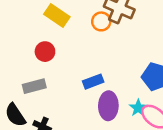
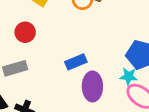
cyan star: (138, 108) -> (129, 76), moved, turned -30

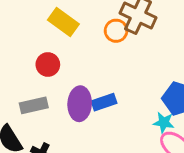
purple ellipse: (92, 86) -> (80, 104), moved

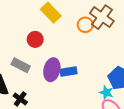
gray rectangle: (34, 105) -> (21, 65), turned 30

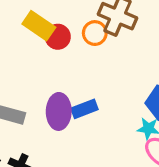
red circle: (35, 39) -> (58, 37), moved

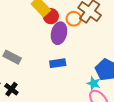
purple ellipse: (59, 111) -> (59, 33), moved

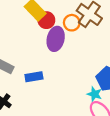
blue rectangle: (58, 63) -> (34, 77), moved

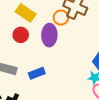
red circle: (46, 20) -> (21, 35), moved

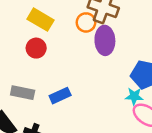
purple ellipse: (49, 35) -> (105, 40), moved

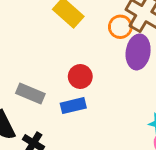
red circle: (36, 48) -> (80, 77), moved

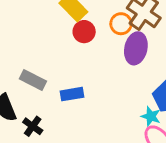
red circle: (80, 77) -> (84, 32), moved

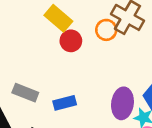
purple ellipse: (136, 48) -> (122, 103), moved

